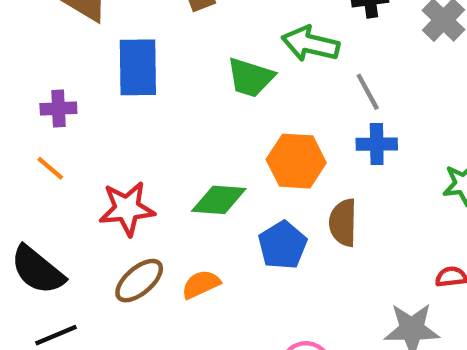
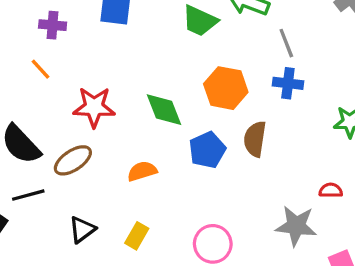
green diamond: (219, 200) -> (164, 110), turned 57
brown ellipse: (139, 281) -> (73, 160), moved

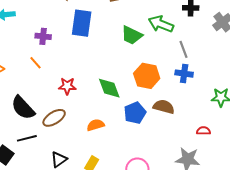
red star: (94, 107) -> (67, 86), size x0.7
brown semicircle: (255, 139) -> (164, 107), turned 95
red semicircle: (331, 190) -> (204, 131), moved

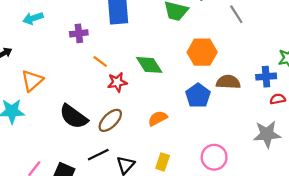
orange line: (35, 63) -> (100, 61), moved
blue cross: (184, 74) -> (266, 77), moved
green diamond: (109, 88) -> (149, 65), moved
black line: (27, 138) -> (98, 155), moved

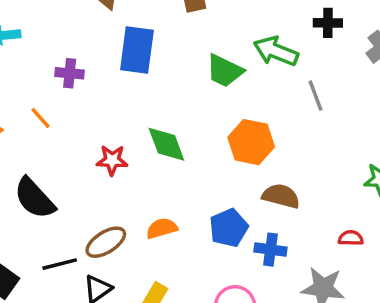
orange line: (100, 61) -> (41, 118), moved
blue cross: (266, 77) -> (270, 250), moved
blue pentagon: (198, 96) -> (229, 228), moved
brown ellipse: (110, 120) -> (106, 242), moved

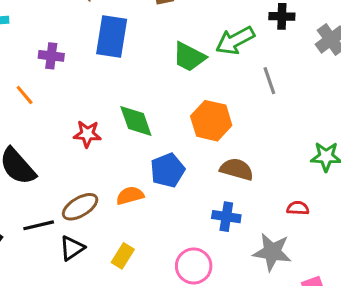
green arrow: (276, 51) -> (235, 40), turned -51
blue pentagon: (229, 228) -> (168, 170), moved

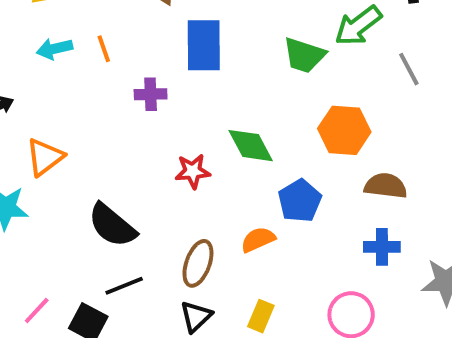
purple cross: (51, 56) -> (151, 94), moved
orange line: (25, 95) -> (104, 49), moved, turned 30
brown ellipse: (80, 207) -> (198, 263), turned -30
black line: (39, 225) -> (124, 286), moved

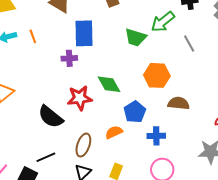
purple cross: (151, 94) -> (69, 58), moved
red star: (193, 171) -> (80, 98), size x1.4
black semicircle: (112, 225) -> (51, 117), moved
blue cross: (382, 247) -> (156, 136), moved

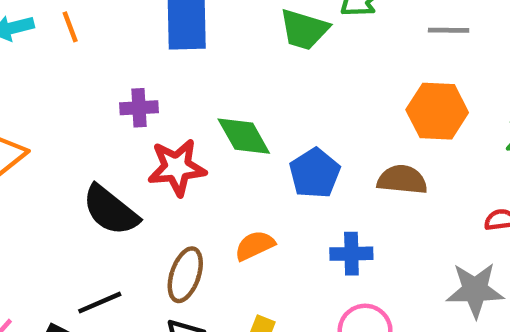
gray line: (189, 43) -> (449, 30), moved, turned -60
purple cross: (69, 58) -> (139, 108), moved
orange hexagon: (157, 75) -> (437, 111), moved
blue pentagon: (135, 112) -> (315, 173), moved

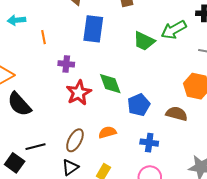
orange line: (70, 27) -> (43, 37), moved
red star: (177, 167) -> (79, 93), turned -30
black semicircle: (110, 210) -> (19, 104), moved

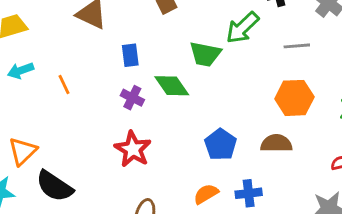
blue rectangle: (93, 29) -> (130, 55), size x0.6
purple cross: (66, 64) -> (132, 98), moved, turned 35
green diamond: (110, 84) -> (172, 86), moved
orange semicircle: (107, 132) -> (206, 194), moved

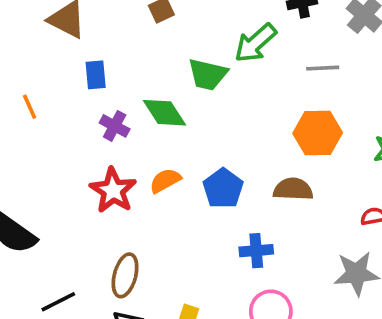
blue rectangle: (130, 55) -> (96, 75), moved
orange semicircle: (206, 194) -> (165, 181), moved

